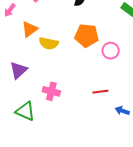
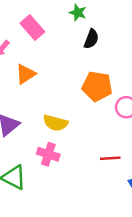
yellow semicircle: (49, 43) -> (55, 123), moved

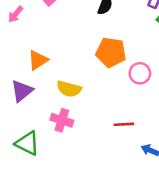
orange triangle: (26, 74) -> (38, 60), moved

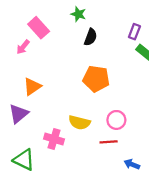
pink arrow: (16, 14) -> (23, 47), moved
pink circle: (140, 73) -> (116, 120), moved
yellow semicircle: (69, 89) -> (79, 122), moved

